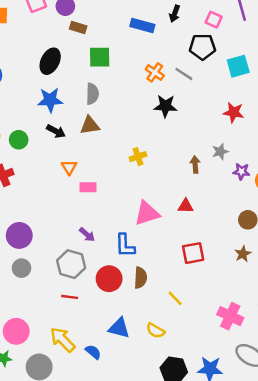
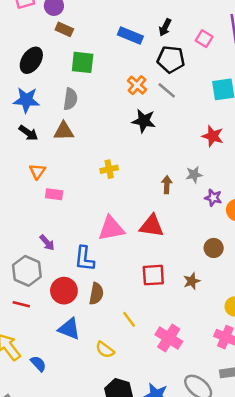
black pentagon: (202, 47) -> (171, 59), moved
red triangle: (186, 206) -> (152, 226), size x1.5
brown star: (243, 254) -> (192, 281), moved
pink cross: (230, 316) -> (169, 338), moved
blue triangle: (119, 328) -> (69, 329), moved

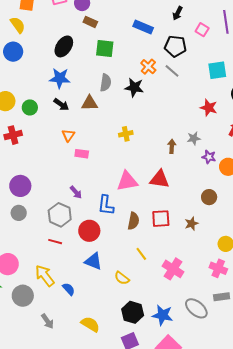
black arrow: (165, 27) -> (178, 13), moved
gray semicircle: (70, 99) -> (106, 83), moved
black star: (144, 121) -> (134, 87), moved
brown semicircle: (96, 294) -> (133, 221), moved

